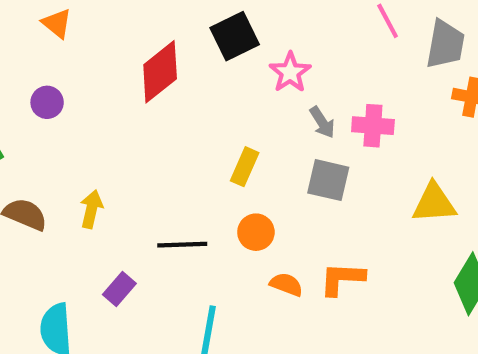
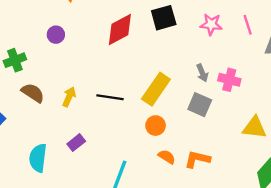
pink star: (290, 72) -> (211, 24), moved, turned 30
yellow rectangle: (245, 167) -> (156, 89), size x1.6
black line: (182, 245) -> (110, 97), moved

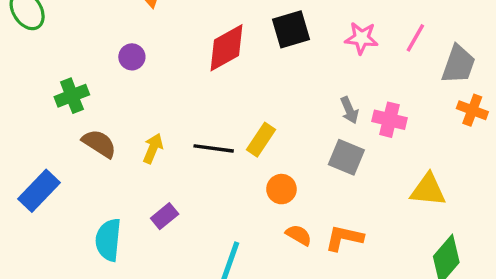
pink line: (248, 25) -> (415, 38), turned 48
yellow rectangle: (156, 89) -> (261, 140), moved, size x0.7

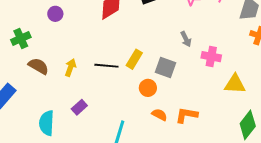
pink cross: (390, 120) -> (211, 57), moved
gray square: (346, 157) -> (165, 68), moved

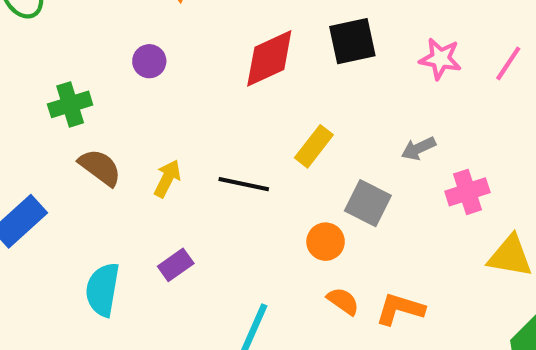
gray arrow: (186, 39) -> (418, 148), turned 84
pink cross: (211, 57) -> (467, 192), turned -36
yellow rectangle: (134, 59) -> (314, 146), moved

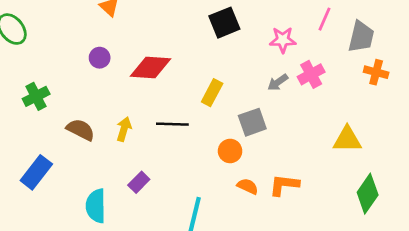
red diamond: (269, 58) -> (151, 67), moved, turned 39
pink star: (440, 59) -> (283, 40), moved
green cross: (70, 104) -> (36, 96), moved
pink cross: (467, 192) -> (311, 74), moved
gray square: (368, 203) -> (252, 122), turned -36

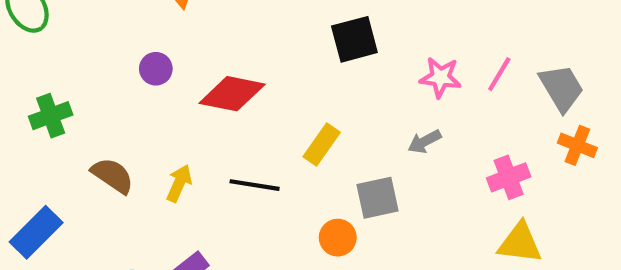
pink line: (325, 19) -> (499, 74), moved
gray trapezoid: (361, 37) -> (561, 88), turned -52
pink cross: (311, 74) -> (509, 177), moved

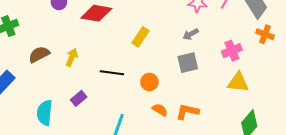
brown semicircle: (112, 175) -> (39, 54), turned -60
black line: (255, 185) -> (112, 73), moved
gray square: (378, 198) -> (188, 63), moved

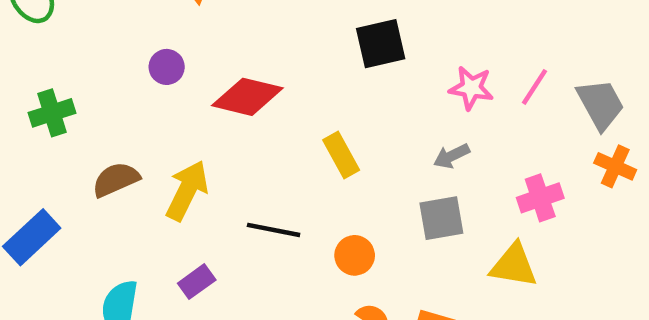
yellow rectangle: (141, 37) -> (341, 155), turned -66
yellow arrow: (72, 57) -> (187, 191), size x1.5
yellow triangle: (238, 82) -> (514, 265), moved

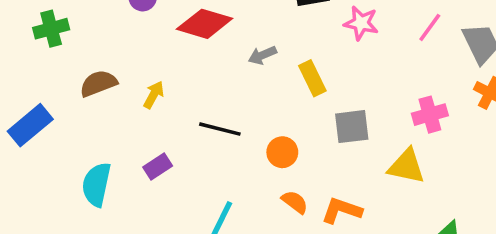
pink star: (471, 88) -> (361, 23), moved
yellow rectangle: (341, 155) -> (312, 78), moved
gray arrow: (452, 156) -> (262, 55), moved
yellow arrow: (187, 191) -> (154, 95), size x0.6

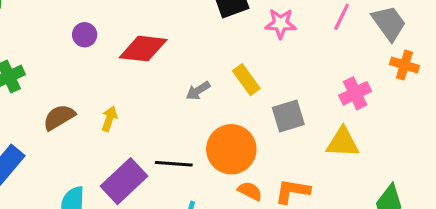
gray arrow: (262, 55) -> (198, 91), moved
black line: (220, 129) -> (174, 164), moved
orange circle: (282, 152) -> (231, 149), size x1.8
purple rectangle: (158, 166) -> (124, 181), size x1.8

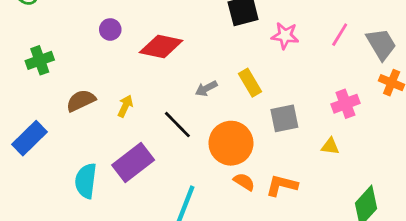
yellow triangle: (343, 142) -> (330, 146), size x0.6
black line: (174, 164) -> (177, 125), moved, turned 36

